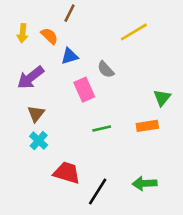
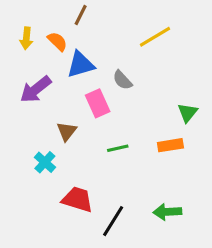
blue triangle: (69, 56) -> (81, 65), size x1.4
brown triangle: (36, 114) -> (67, 131), moved

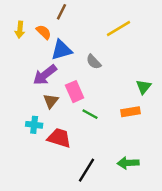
purple arrow: (36, 89) -> (45, 75), moved
pink rectangle: (98, 103) -> (75, 92), moved
green line: (118, 148) -> (90, 114), turned 42
cyan cross: (45, 162) -> (34, 125), turned -35
red trapezoid: (77, 199) -> (59, 138), moved

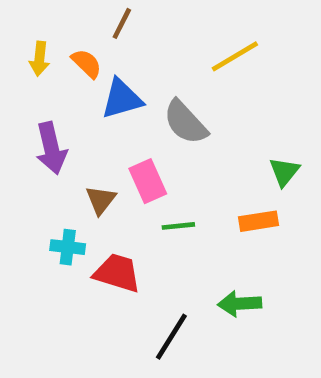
gray semicircle: (94, 62) -> (185, 122), size x1.5
purple arrow: (45, 75) -> (51, 148), moved, turned -65
green line: (90, 114) -> (178, 226), turned -35
green arrow: (128, 163) -> (240, 304), moved

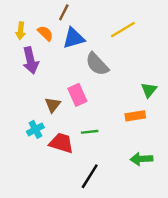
blue triangle: (122, 99) -> (74, 38), moved
purple arrow: (51, 148) -> (31, 60), moved
green line: (178, 226) -> (90, 132), moved
cyan cross: (68, 247) -> (35, 129), turned -35
green arrow: (240, 304) -> (141, 159), moved

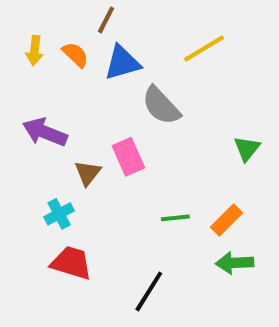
purple arrow: (31, 60) -> (45, 132), moved, turned 125
orange rectangle: (135, 116) -> (226, 220), moved, turned -36
green line: (90, 132) -> (175, 218), moved
red trapezoid: (61, 143) -> (71, 263), moved

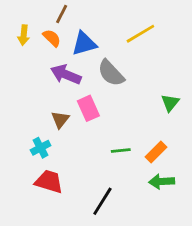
brown line: (106, 20) -> (62, 14), moved
purple arrow: (45, 132) -> (66, 75), moved

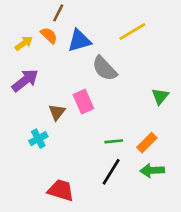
yellow arrow: (24, 35) -> (24, 43), moved, turned -132
purple arrow: (66, 75) -> (25, 80), moved, turned 120
red trapezoid: (49, 182) -> (61, 190), moved
black line: (102, 201) -> (111, 172), moved

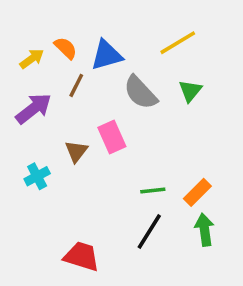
brown line: (58, 13) -> (76, 85), moved
green triangle: (160, 96) -> (190, 91), moved
cyan cross: (38, 139) -> (37, 176), moved
green arrow: (152, 170) -> (204, 230), turned 85

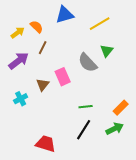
blue triangle: (107, 55) -> (65, 15), moved
gray semicircle: (140, 93) -> (88, 63), moved
orange rectangle: (197, 192) -> (121, 108), moved
green arrow: (204, 230) -> (115, 129), turned 72

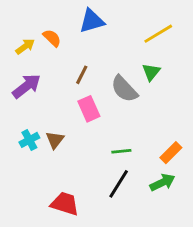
yellow line: (100, 24) -> (158, 34), moved
brown line: (43, 48) -> (82, 75), moved
brown triangle: (43, 85) -> (55, 140), moved

